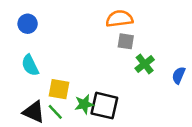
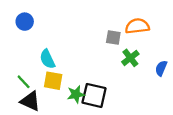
orange semicircle: (119, 19) -> (137, 26), moved
cyan semicircle: (30, 65) -> (47, 59), moved
green line: (55, 112) -> (24, 82), moved

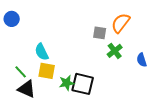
blue circle: (25, 22) -> (12, 19), moved
orange semicircle: (137, 26) -> (121, 23), turned -45
blue semicircle: (161, 68) -> (142, 60), turned -40

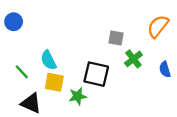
orange semicircle: (121, 23) -> (158, 26), moved
green line: (21, 72) -> (22, 72), moved
black square: (83, 84) -> (96, 74), moved

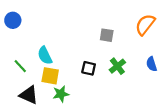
green cross: (133, 59) -> (117, 66), moved
black square: (96, 74) -> (89, 68), size x0.6
green star: (78, 96) -> (61, 94), moved

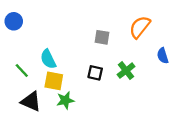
orange semicircle: (145, 25) -> (140, 27), moved
gray square: (107, 35) -> (102, 37), moved
blue semicircle: (152, 64) -> (163, 56), moved

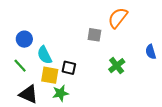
blue circle: (14, 21) -> (24, 39), moved
orange semicircle: (140, 27) -> (118, 18), moved
black square: (95, 73) -> (69, 68), moved

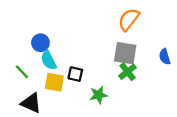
gray square: (94, 35) -> (125, 53), moved, size x1.5
blue circle: (24, 39) -> (40, 43), moved
green star: (60, 93) -> (99, 95), moved

